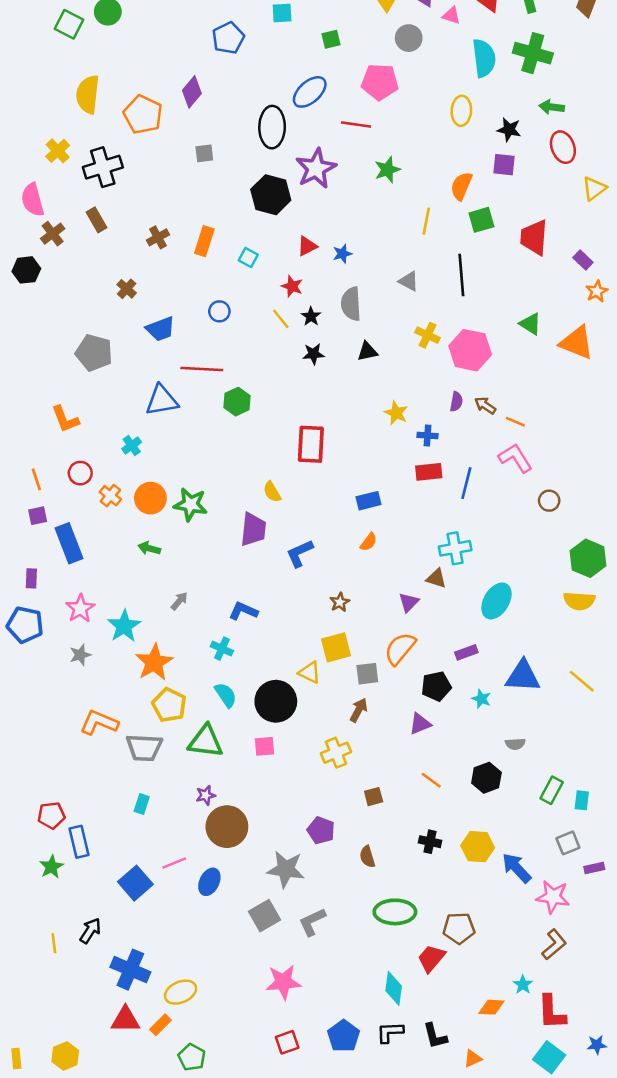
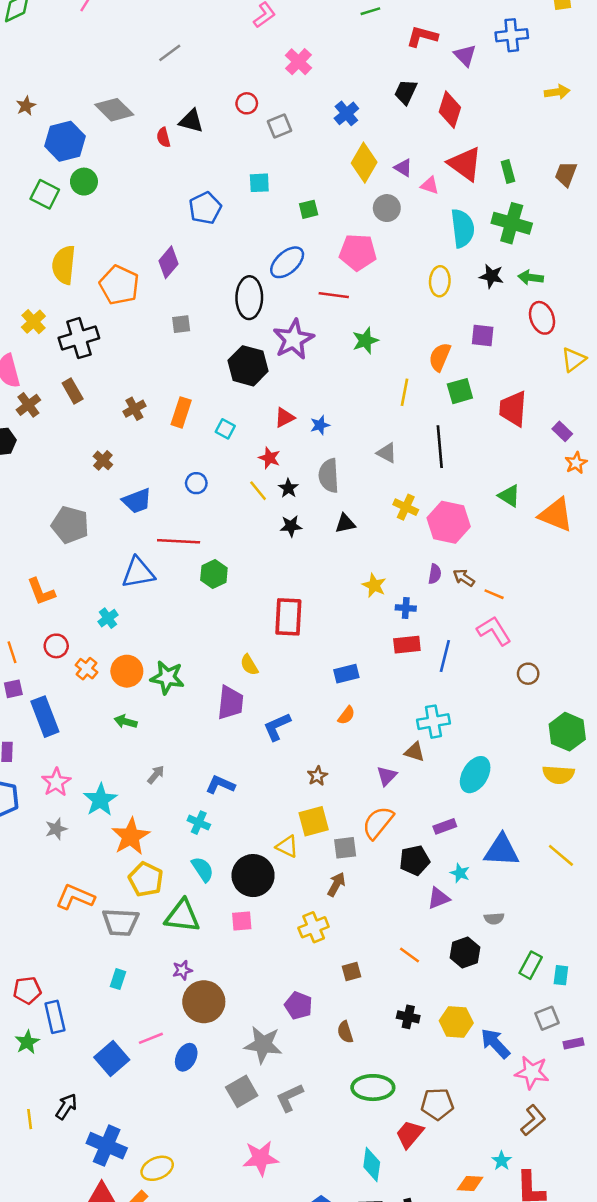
black star: (509, 130) -> (492, 276), moved
purple triangle: (420, 724) -> (439, 898), moved

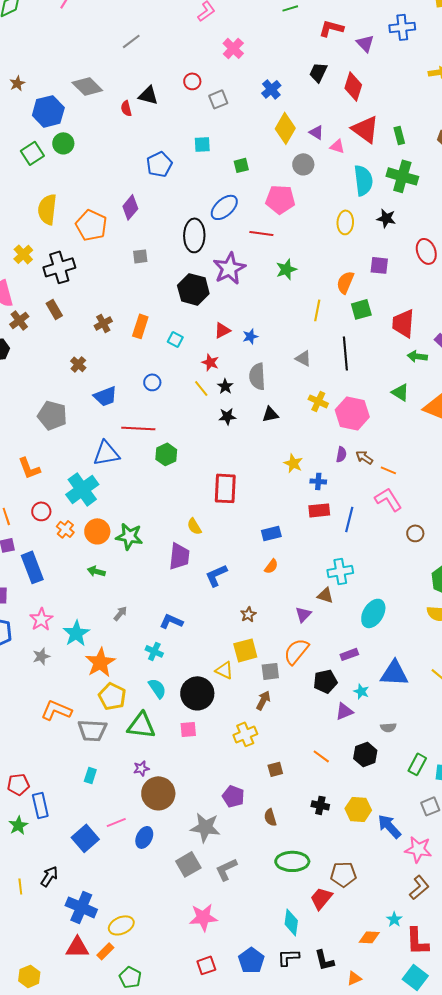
green square: (45, 194) -> (32, 153), turned 30
green arrow: (531, 277) -> (417, 356), moved
cyan cross: (108, 618) -> (82, 489), size x2.0

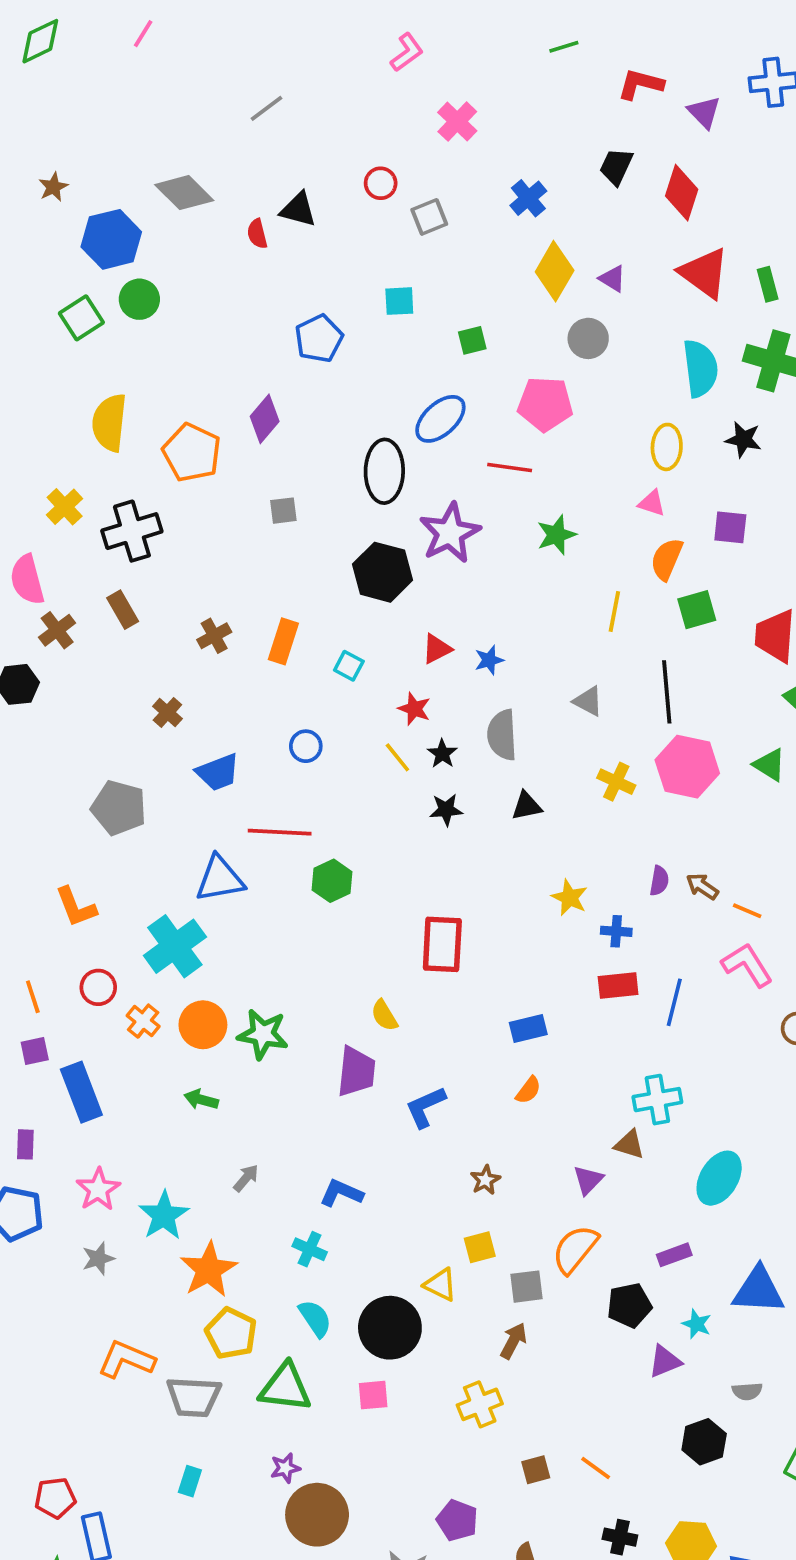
pink triangle: (337, 146) -> (652, 503), moved
pink hexagon: (352, 413) -> (687, 767), moved
yellow square: (245, 650) -> (480, 1247), size x0.7
orange line: (321, 756) -> (596, 1468), moved

